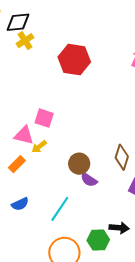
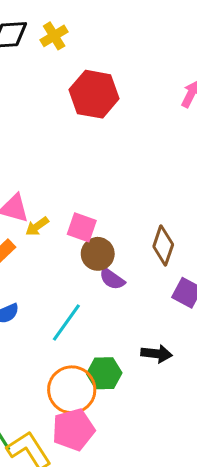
yellow cross: (25, 41) -> (54, 36), moved
pink square: (44, 118) -> (82, 227), moved
green hexagon: (98, 240) -> (104, 373), moved

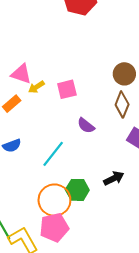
pink square: (82, 227) -> (67, 89), turned -36
brown circle: (98, 254) -> (124, 74), moved
black arrow: (156, 354) -> (114, 178), turned -36

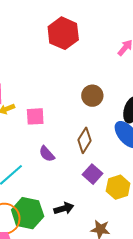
brown circle: (124, 74) -> (92, 96), moved
green hexagon: (77, 190) -> (28, 213), size x1.4

